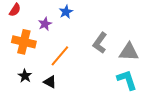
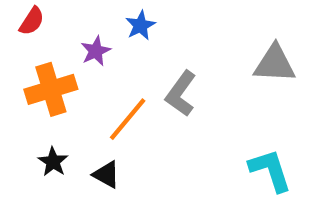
orange cross: (24, 42) -> (51, 89), turned -30
gray L-shape: (100, 43) -> (181, 94), moved
gray triangle: (129, 52) -> (275, 64), moved

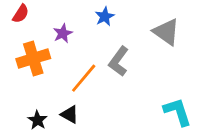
blue star: (140, 25) -> (105, 17), moved
gray triangle: (275, 64) -> (166, 32), moved, turned 32
black star: (53, 162) -> (37, 120), moved

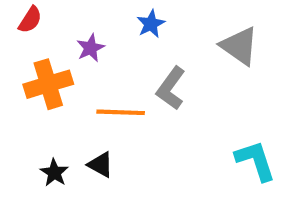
orange line: (84, 78) -> (121, 112), turned 52

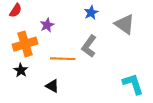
blue star: (151, 24) -> (91, 13), moved
black star: (54, 173) -> (21, 70), moved

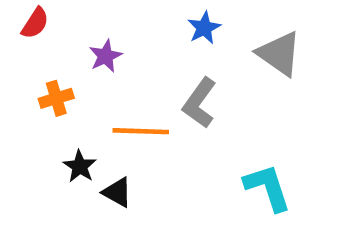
orange cross: (25, 44) -> (56, 98), size x0.6
black star: (21, 70) -> (80, 166), moved
cyan L-shape: (133, 84) -> (268, 187), moved

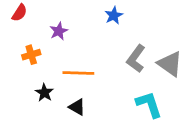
gray triangle: (279, 54) -> (170, 64), moved
gray L-shape: (199, 103) -> (136, 59), moved
black triangle: (117, 192) -> (77, 107), moved

